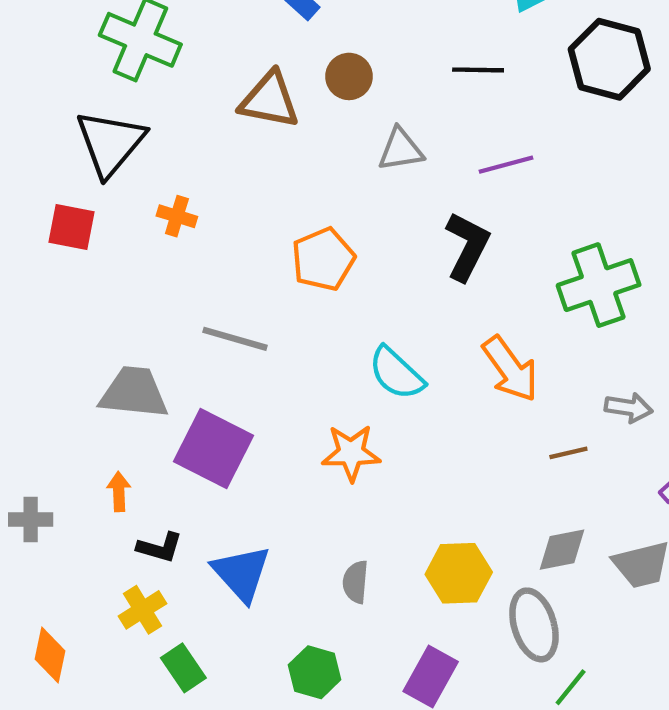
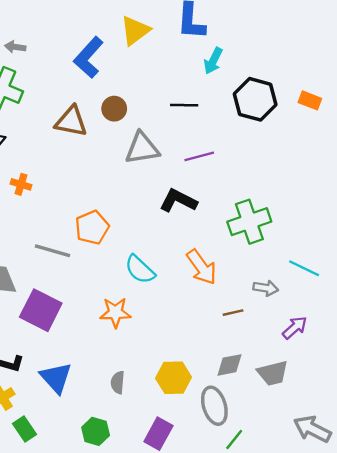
gray triangle: (401, 150) -> (142, 148), size x1.4
black L-shape: (467, 246) -> (178, 201), turned -90
orange pentagon: (323, 259) -> (92, 227), moved

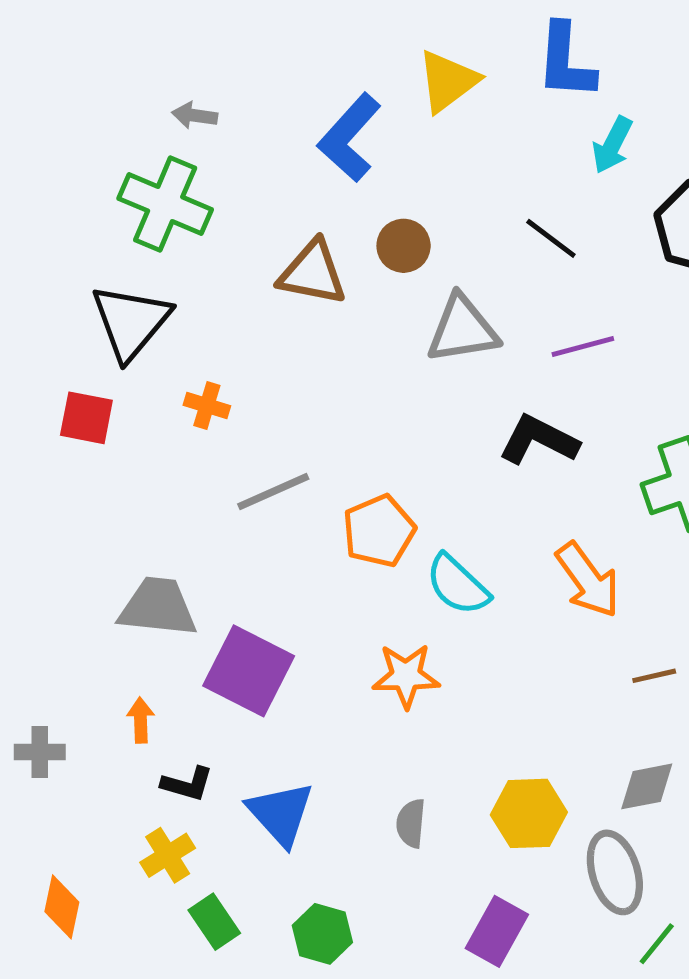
black line: (184, 105) -> (551, 238), turned 36
orange pentagon: (92, 227) -> (379, 531), moved
gray line: (52, 251) -> (273, 492), moved, turned -40
green hexagon: (96, 431) -> (322, 934), moved

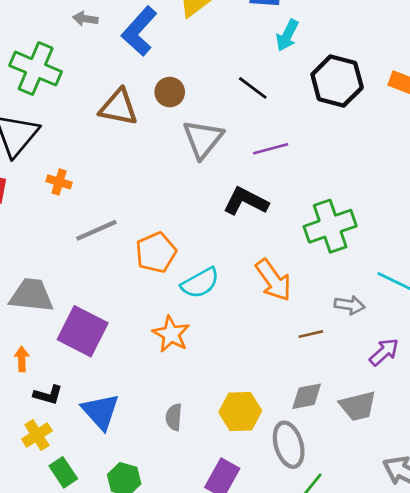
gray arrow: (195, 116) -> (85, 19), moved
gray triangle: (462, 329) -> (203, 139), turned -42
cyan semicircle: (458, 585) -> (200, 283), turned -72
orange star: (406, 676) -> (171, 334), turned 30

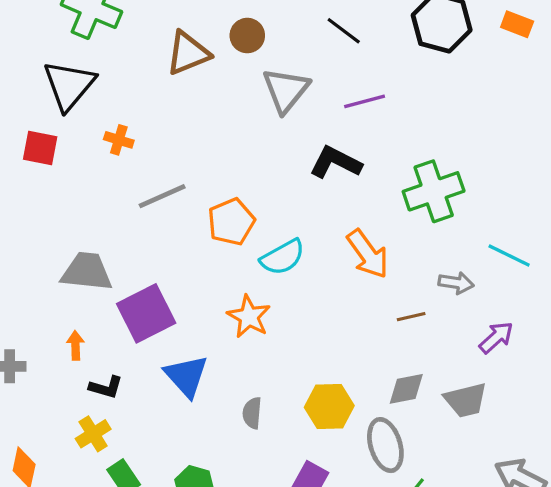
brown triangle: (119, 107) -> (188, 53), turned -33
purple square: (83, 331) -> (146, 313), turned 36
blue triangle: (101, 411) -> (186, 376), moved

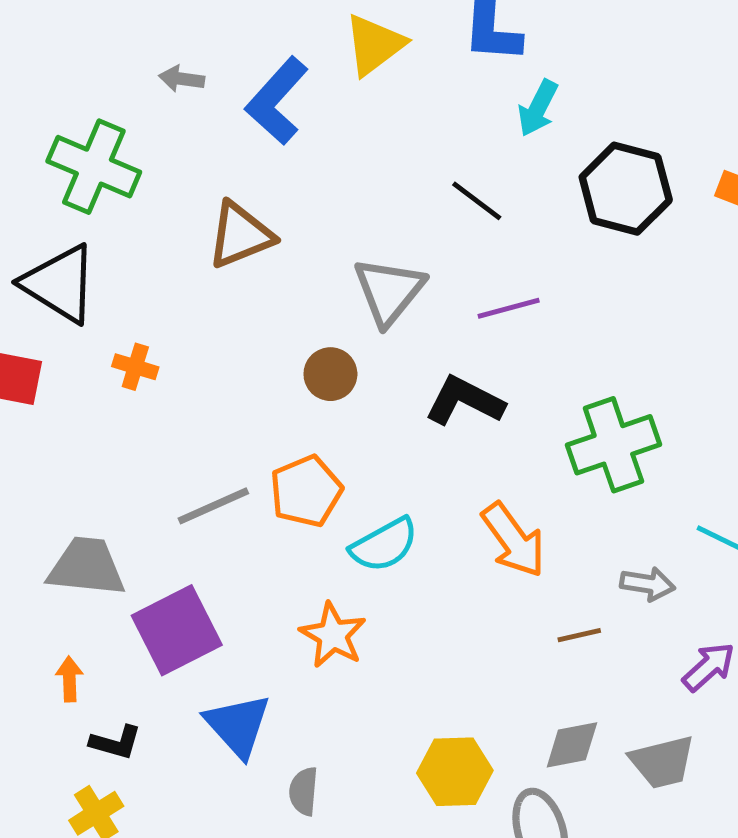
brown circle: (247, 36) -> (330, 374), moved
black triangle: (69, 85) -> (60, 284), turned -38
gray line: (162, 196) -> (213, 506), moved
gray semicircle: (252, 413) -> (304, 791), moved

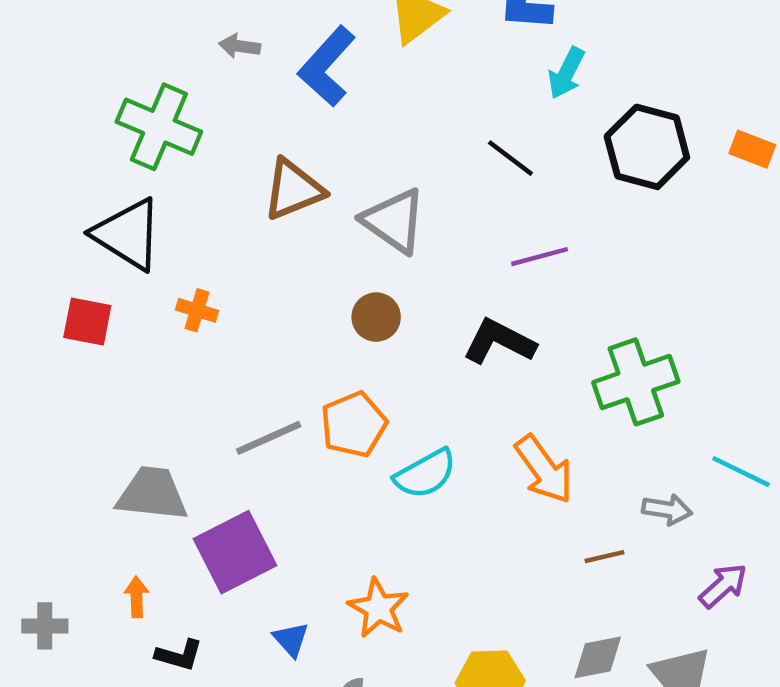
gray triangle: (389, 291) -> (394, 221), moved, turned -34
orange star: (333, 635) -> (378, 608), moved
blue triangle: (238, 725) -> (291, 639), size x0.6

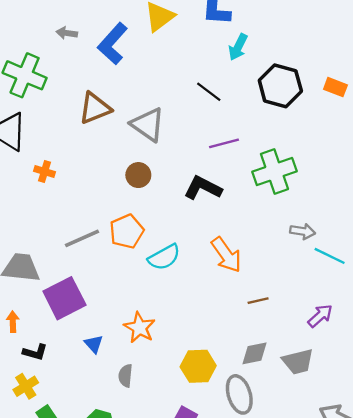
green cross: (636, 382) -> (274, 172), moved
gray arrow: (667, 510) -> (303, 231), moved

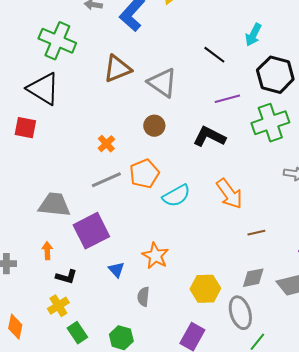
cyan arrow: (238, 47) -> (253, 35), moved
black hexagon: (280, 86) -> (275, 75), moved
orange cross: (44, 172) -> (106, 144), moved, turned 30

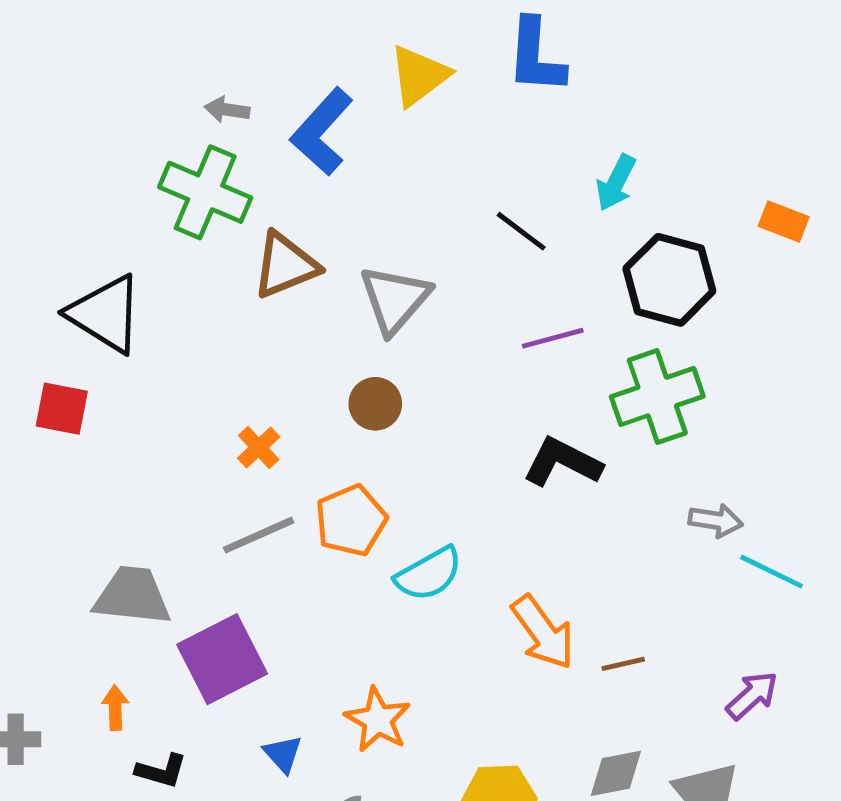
green cross: (57, 41) -> (205, 192), moved
gray triangle: (162, 83) -> (395, 299), turned 36
black L-shape: (209, 137) -> (562, 462), moved
orange arrow: (229, 194) -> (543, 632), moved

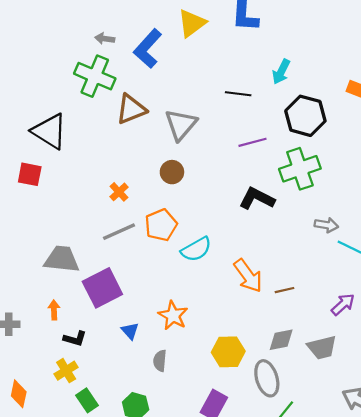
black line: (521, 231) -> (238, 94), turned -30

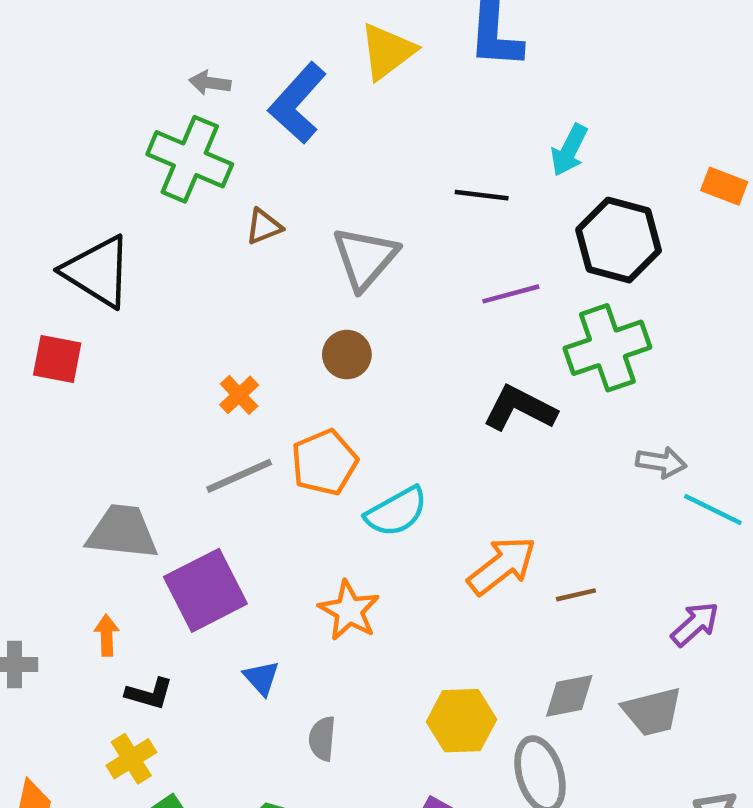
brown triangle: (131, 109) -> (264, 227), size x0.6
orange arrow: (248, 276) -> (502, 566), turned -92
orange star: (173, 315) -> (349, 611), moved

